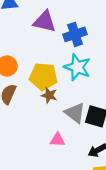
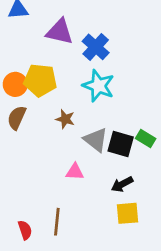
blue cross: (75, 34) -> (96, 47), turned -30
yellow pentagon: (43, 77) -> (40, 80), moved

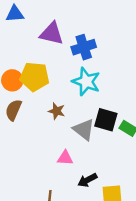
blue cross: (96, 47) -> (84, 47), turned 30
black square: (121, 144) -> (106, 120), moved
black arrow: (122, 184) -> (87, 180), moved

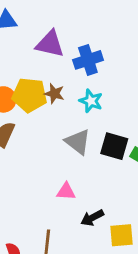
cyan star: (86, 82) -> (91, 101), size x0.7
brown star: (57, 111) -> (54, 94), moved
gray triangle: (84, 130) -> (78, 142), moved

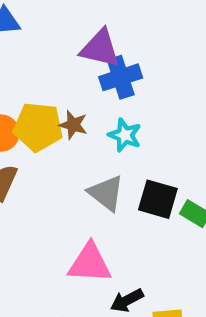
purple triangle: (50, 44) -> (100, 48), moved
pink triangle: (66, 191) -> (90, 263), size x1.6

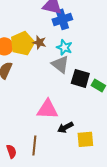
yellow pentagon: (38, 127) -> (22, 43), turned -30
gray triangle: (106, 193) -> (60, 64), moved

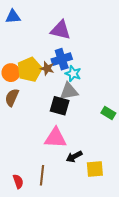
blue cross: (62, 19) -> (62, 59), moved
gray triangle: (60, 64) -> (69, 91), turned -48
black square: (80, 78) -> (60, 106), moved

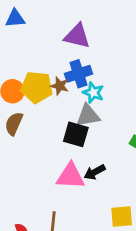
yellow pentagon: (30, 69) -> (37, 87), turned 30
black arrow: (74, 157) -> (95, 172), moved

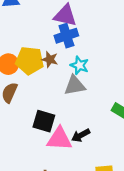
blue cross: (78, 74) -> (66, 36), moved
black square: (76, 134) -> (44, 121), moved

